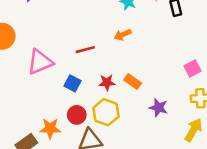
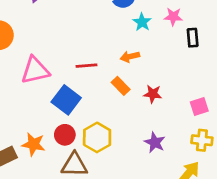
orange rectangle: (133, 81) -> (121, 86), moved
red star: (107, 82) -> (153, 94), moved
blue square: (72, 83) -> (66, 100), size x1.5

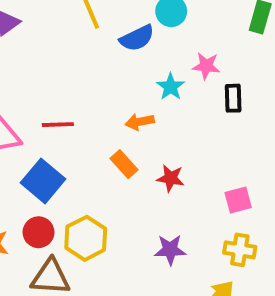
cyan star: (142, 22) -> (171, 87), moved
red line: (86, 66) -> (58, 125), moved
purple star: (155, 142) -> (170, 250), turned -30

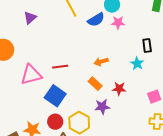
pink star: (206, 66) -> (118, 23), moved
cyan star: (171, 87) -> (137, 64), moved
purple star: (170, 250) -> (102, 107), moved

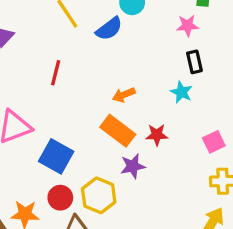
pink star: (118, 23) -> (188, 26), moved
red line: (60, 67) -> (56, 73), moved, turned -63
orange rectangle: (95, 84) -> (118, 131), size x1.5

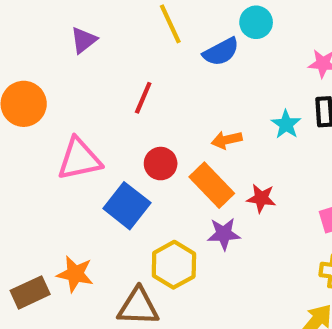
cyan star: (181, 92) -> (286, 124), moved
red circle: (60, 198) -> (161, 164), moved

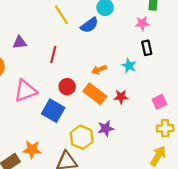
purple triangle: (84, 40) -> (20, 42), moved, turned 40
cyan star: (286, 124) -> (129, 66), moved
purple star: (224, 234) -> (106, 128), moved

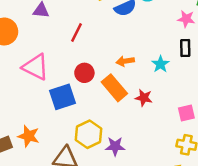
pink triangle: (25, 91) -> (36, 67), turned 35
blue square: (53, 111) -> (62, 97), turned 30
purple star: (106, 128) -> (115, 146), moved

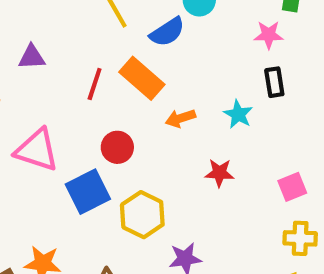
orange rectangle: (114, 88) -> (142, 78), moved
yellow hexagon: (89, 134) -> (142, 215), moved

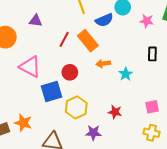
pink star: (269, 35) -> (147, 21), moved
cyan star: (238, 114) -> (126, 74), moved
red star: (219, 173) -> (115, 112), moved

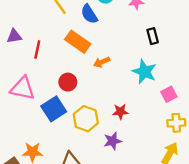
blue semicircle: (104, 20) -> (89, 14), turned 96
red line: (64, 39) -> (37, 50), moved
cyan star: (126, 74) -> (144, 72), moved, size x1.5
red star: (115, 112) -> (120, 112), moved

